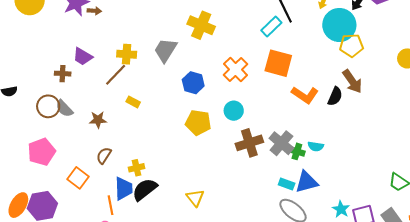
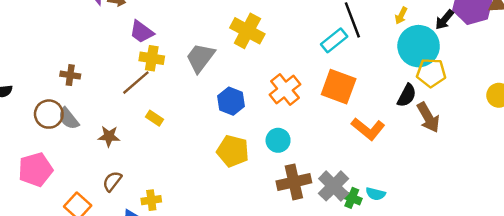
purple trapezoid: (83, 56) -> (142, 32), moved
black semicircle: (335, 96) -> (407, 95), moved

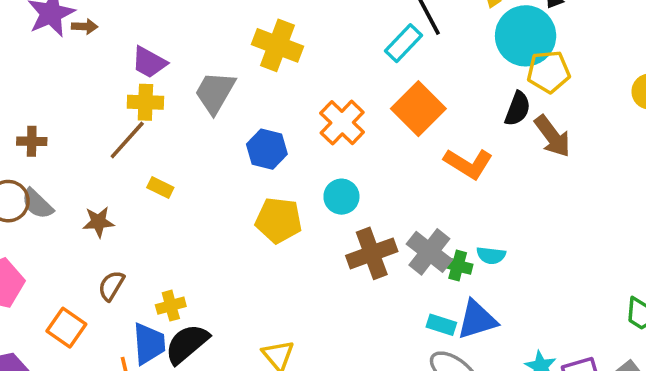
purple trapezoid: (142, 32) -> (149, 62), moved
orange square: (339, 87) -> (418, 109), turned 32

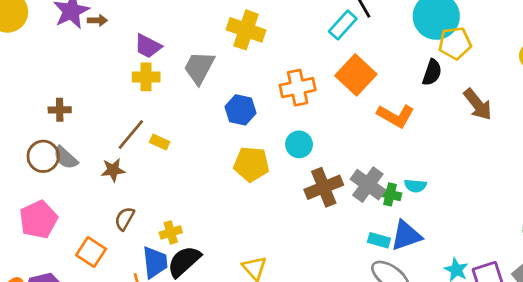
orange cross: (342, 123) -> (298, 88), turned 36
brown arrow: (553, 136) -> (478, 104), moved
brown line: (127, 140) -> (131, 134), moved

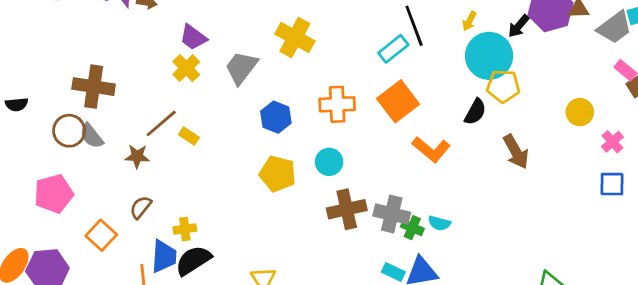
yellow cross: (146, 77) -> (186, 68), turned 36
brown cross: (60, 110) -> (94, 87), size x1.8
gray cross: (368, 185) -> (392, 214), turned -32

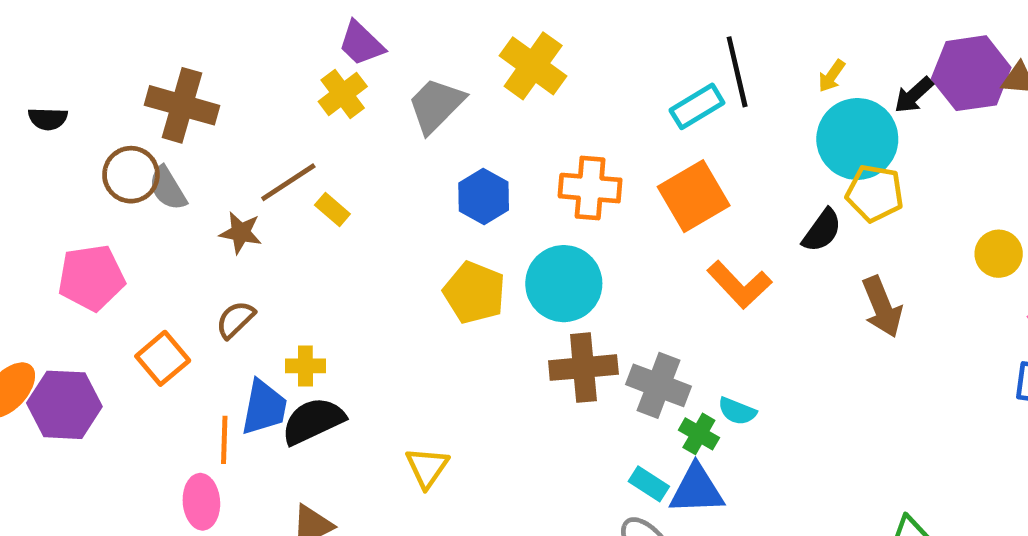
cyan circle: (329, 162) -> (564, 284), size x1.6
green cross: (412, 228) -> (699, 434), moved

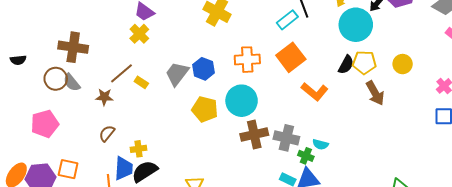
gray trapezoid: (436, 105) -> (177, 74), moved
yellow pentagon: (875, 193) -> (364, 62), moved
yellow circle: (999, 254) -> (403, 64), moved
orange square: (163, 358) -> (68, 169), moved, turned -30

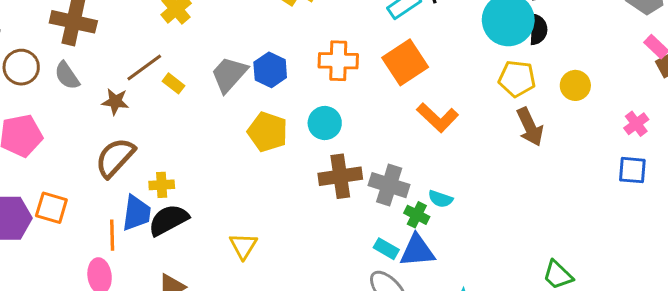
black semicircle: (346, 65) -> (538, 30), moved, turned -30
brown circle: (56, 79) -> (21, 67), moved
cyan circle: (242, 101) -> (325, 123), size x0.7
brown semicircle: (107, 133) -> (115, 158), size x1.6

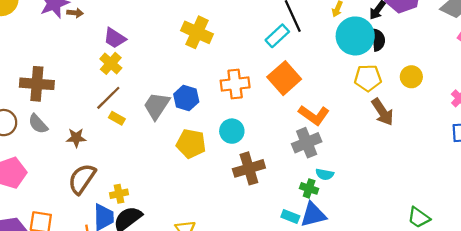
brown line: (144, 68) -> (108, 98), moved
gray cross: (389, 185) -> (307, 143), moved, turned -32

